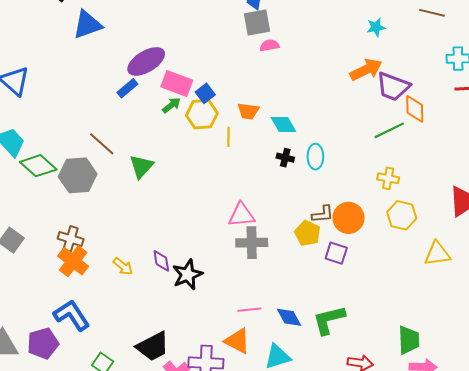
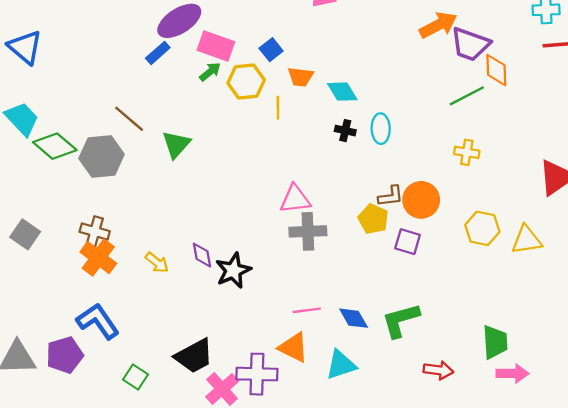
blue square: (205, 93) -> (271, 50), moved
yellow hexagon: (402, 215) -> (482, 228), moved

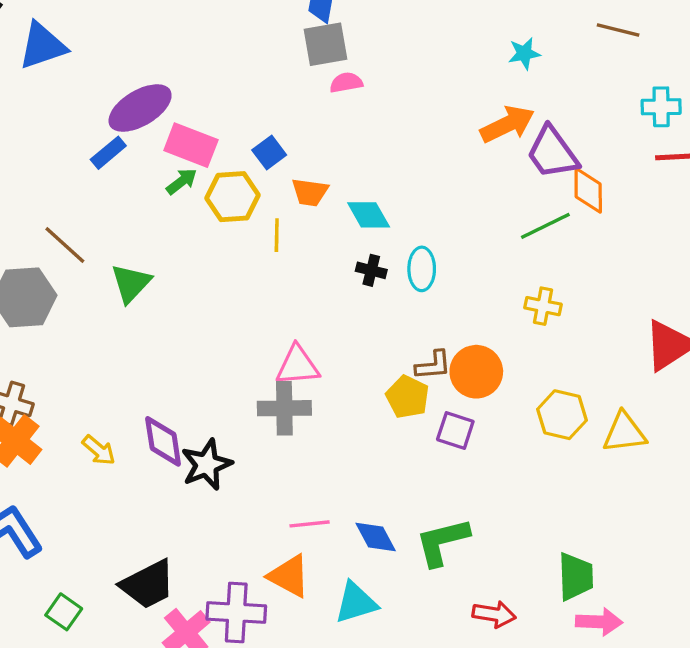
purple trapezoid: (470, 44) -> (552, 153), turned 33
gray cross: (308, 231) -> (284, 408), moved
purple diamond: (202, 255) -> (163, 441), size x1.4

